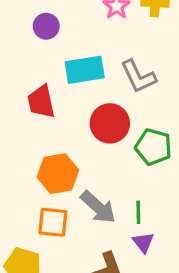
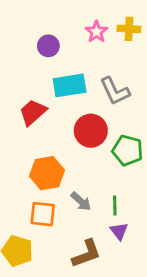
purple circle: (46, 26) -> (48, 46), moved
red trapezoid: (41, 102) -> (33, 112), turned 60
gray arrow: (98, 207) -> (81, 201), size x0.7

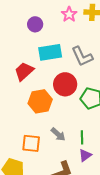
orange hexagon: (47, 173) -> (40, 101), moved
purple triangle: (119, 231) -> (85, 155), turned 32

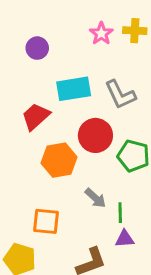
purple circle: (35, 24) -> (37, 48), moved
gray arrow: (58, 134) -> (95, 198), moved
purple triangle: (85, 155) -> (125, 239), turned 32

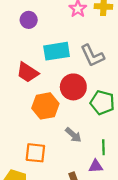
red trapezoid: (36, 117) -> (28, 72), turned -105
green line: (120, 213) -> (103, 147), moved

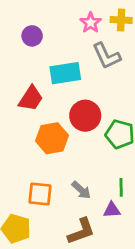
gray L-shape: (92, 56) -> (106, 56), moved
red trapezoid: (28, 72) -> (31, 98), turned -90
gray arrow: (73, 135) -> (81, 190), moved

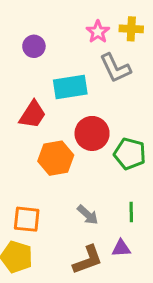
orange square: (40, 194) -> (27, 219), moved
purple triangle: (112, 210) -> (121, 248), moved

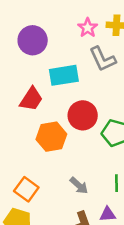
purple circle: (34, 46) -> (33, 40), size x1.5
orange square: (27, 219) -> (26, 189), turned 30

